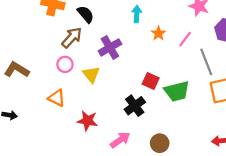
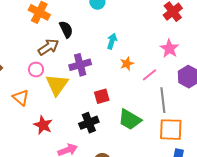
yellow triangle: (91, 75) -> (57, 85), size x1.4
red square: (151, 81) -> (102, 96), moved, turned 35
green trapezoid: (177, 91) -> (130, 120), turned 30

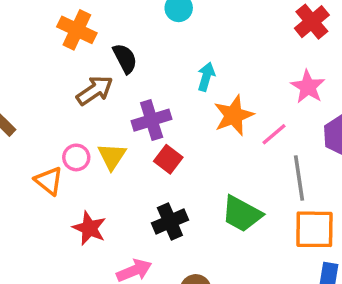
orange star: (127, 64) -> (234, 115), size x1.6
pink circle: (36, 69) -> (76, 157), moved
yellow triangle: (57, 85) -> (112, 156), size x0.7
red square: (102, 96) -> (168, 159), moved, turned -35

